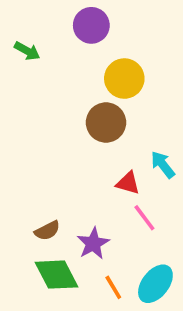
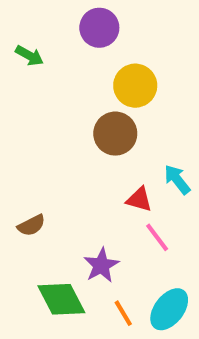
brown semicircle: (47, 231) -> (31, 225), moved

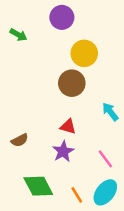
red triangle: (139, 199) -> (68, 127), moved
pink line: (157, 237) -> (105, 159), moved
purple star: (101, 265) -> (63, 151), moved

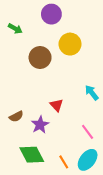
brown circle: (72, 83) -> (40, 58), moved
red triangle: (68, 127) -> (57, 105), turned 32
purple star: (63, 151) -> (40, 125), moved

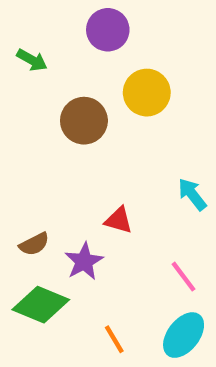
red triangle: (57, 105) -> (119, 220), turned -32
green diamond: (32, 155) -> (41, 305), moved, turned -40
orange line: (64, 162) -> (114, 339), moved

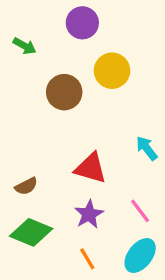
red triangle: (119, 220) -> (91, 168), size x1.5
purple star: (84, 261) -> (89, 214), moved

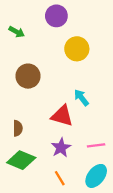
brown circle: (64, 92) -> (28, 76), moved
cyan arrow: (147, 148) -> (81, 98), moved
brown semicircle: (26, 186) -> (18, 128), turned -63
pink line: (140, 211) -> (96, 145), turned -60

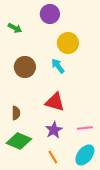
cyan arrow: (81, 98) -> (58, 66), moved

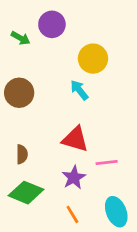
purple circle: (50, 14) -> (52, 24), moved
brown circle: (25, 67) -> (19, 93), moved
pink line: (85, 128) -> (107, 162), moved
cyan ellipse: (85, 155) -> (116, 212), turned -60

